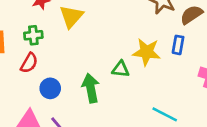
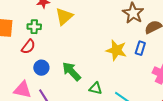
green triangle: (121, 69) -> (96, 88), moved
green arrow: (91, 88) -> (71, 71), turned -40

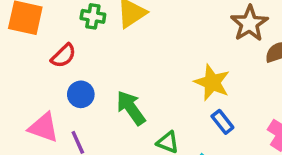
green cross: (34, 27) -> (93, 16), moved
blue rectangle: (140, 48) -> (222, 122), moved, turned -64

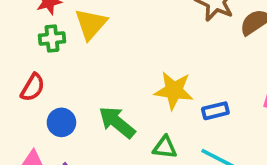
yellow star: (212, 82) -> (174, 91), moved
blue rectangle: (222, 122) -> (215, 111), turned -50

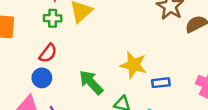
red semicircle: (33, 87) -> (48, 53), moved
blue circle: (61, 122) -> (42, 78), moved

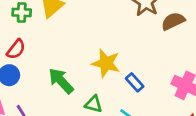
blue rectangle: (161, 83) -> (135, 82), turned 54

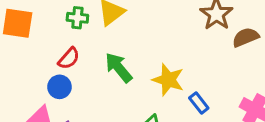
green arrow: (61, 81) -> (119, 68), moved

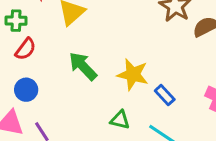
green cross: (77, 18) -> (16, 21), moved
red semicircle: (69, 58) -> (25, 49), moved

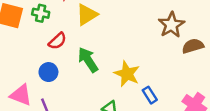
red semicircle: (25, 49) -> (57, 41), moved
blue circle: (26, 90) -> (48, 72), moved

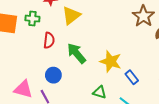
red semicircle: (57, 41) -> (49, 40), turned -35
blue circle: (48, 72) -> (53, 75), moved

